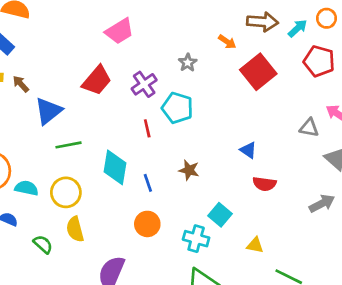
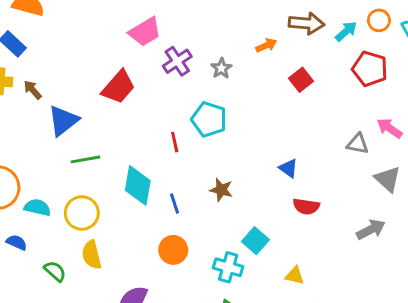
orange arrow: (227, 42) -> (266, 45), turned -60
red square: (258, 72) -> (301, 80), size x0.6
purple cross: (144, 84) -> (177, 61), moved

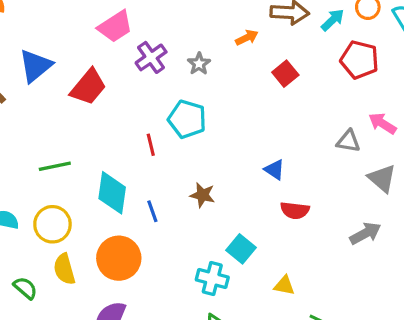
blue triangle: (63, 121) -> (35, 66), moved
orange circle: (173, 250) -> (119, 258), moved, size x1.4

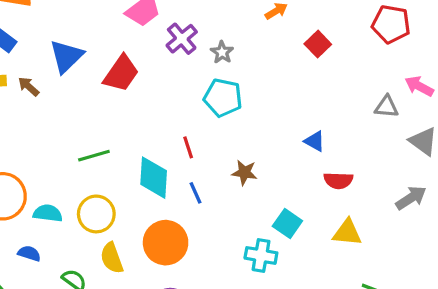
gray star: (199, 64) -> (222, 52), moved
red line: (151, 145) -> (188, 147), moved
yellow triangle: (284, 285) -> (347, 233), moved, size x1.4

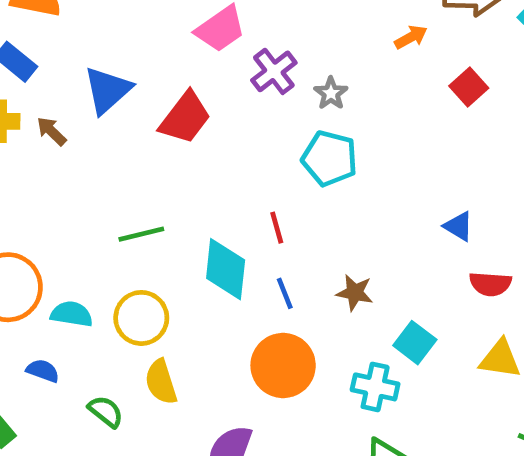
brown star: (244, 173) -> (355, 293), moved
orange circle: (166, 243) -> (283, 365), moved

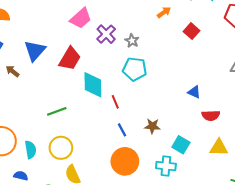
cyan diamond: (226, 269) -> (93, 85), moved
cyan semicircle: (72, 314) -> (30, 150), turned 78

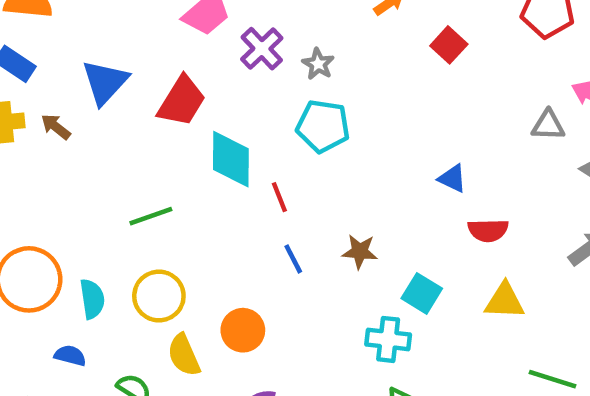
orange circle: (125, 161) -> (243, 330), moved, size x0.7

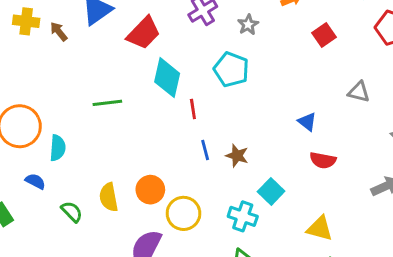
gray star: (318, 64) -> (248, 25), moved
gray triangle: (548, 125) -> (359, 92), moved
blue line: (293, 259) -> (205, 150), moved
yellow circle: (159, 296) -> (183, 213), moved
yellow triangle: (505, 301) -> (320, 228), moved

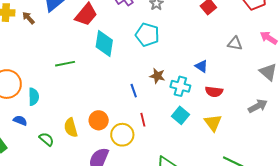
red line: (193, 109) -> (143, 120), moved
brown star: (237, 156) -> (157, 76), moved
cyan cross: (243, 216) -> (180, 86), moved
yellow triangle: (320, 228) -> (213, 123), moved, turned 42

